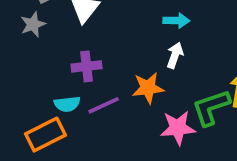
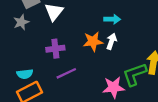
orange star: (148, 88) -> (93, 41), moved
cyan semicircle: (67, 104) -> (25, 74), moved

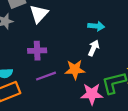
orange star: (93, 41) -> (75, 70), moved

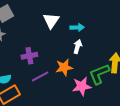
white triangle: (39, 14) -> (51, 21), moved

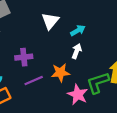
cyan arrow: (77, 27) -> (78, 30), turned -32
pink star: (82, 86) -> (78, 95), turned 30

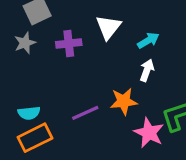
purple cross: (24, 57) -> (69, 44), moved

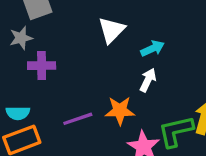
purple cross: (69, 44) -> (42, 66), moved

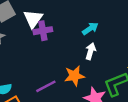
white triangle: (112, 30) -> (33, 19), moved
purple cross: (42, 66) -> (43, 31), moved

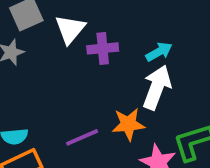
purple cross: (43, 31) -> (103, 48), moved
white arrow: (91, 51) -> (157, 87), size x1.6

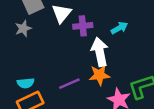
white arrow: (157, 87) -> (100, 52), moved, turned -32

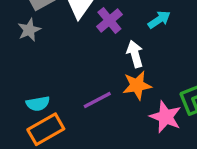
purple cross: (83, 26) -> (109, 20), turned -30
white arrow: (100, 52) -> (135, 54), size x0.7

